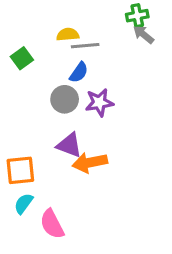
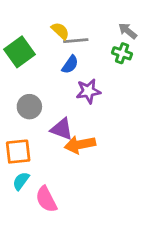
green cross: (137, 16) -> (122, 53), moved, turned 30
yellow semicircle: (68, 35) -> (60, 31), turned 48
green square: (22, 58) -> (20, 52), size x1.5
gray circle: (65, 99) -> (29, 107), moved

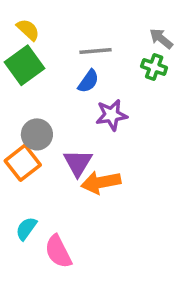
yellow semicircle: (60, 31) -> (28, 30), moved
purple triangle: (62, 129) -> (78, 163), turned 40
orange square: (18, 152) -> (23, 163), moved, turned -32

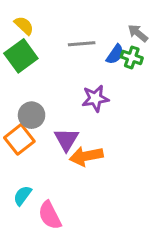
blue semicircle: (88, 81) -> (115, 54), moved

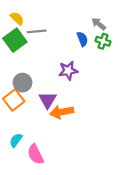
gray line: (82, 44) -> (37, 31), moved
blue semicircle: (115, 54) -> (82, 39), turned -56
green cross: (132, 57) -> (103, 41), moved

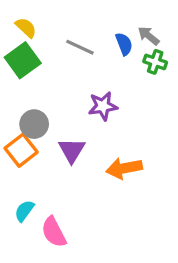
gray line: (37, 31) -> (80, 47), moved, turned 30
blue semicircle: (82, 39) -> (124, 44), moved
orange arrow: (62, 112) -> (124, 168), moved

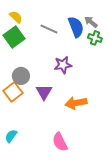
blue semicircle: (124, 44) -> (76, 27), size x1.5
cyan semicircle: (24, 211) -> (11, 136), moved
pink semicircle: (54, 232) -> (60, 142), moved

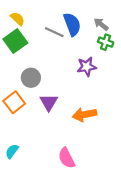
blue semicircle: (76, 27) -> (72, 24), moved
purple star: (63, 65) -> (87, 67), moved
gray circle: (21, 76) -> (31, 78), moved

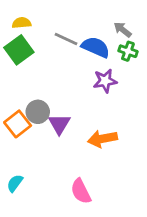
yellow semicircle: (18, 19) -> (22, 23), turned -48
blue semicircle: (72, 24) -> (96, 47), moved, turned -45
gray circle: (31, 78) -> (38, 112), moved

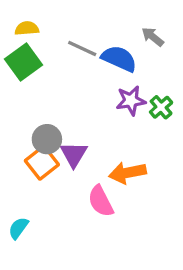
green cross: (128, 51) -> (161, 107), moved, turned 30
orange square: (18, 124) -> (42, 163), moved
pink semicircle: (81, 191) -> (101, 201), moved

